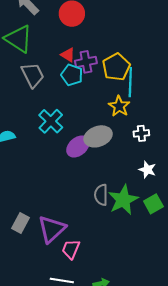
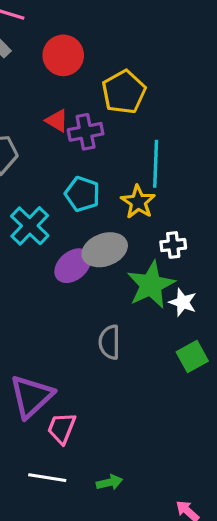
yellow pentagon: (116, 67) -> (124, 92), moved
cyan pentagon: (72, 75) -> (82, 194), moved
green star: (123, 200) -> (151, 285), moved

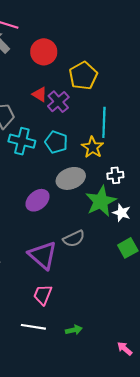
purple cross: (86, 132) -> (58, 102), turned -30
cyan cross: (30, 226) -> (22, 141), moved, turned -30
purple ellipse: (73, 266) -> (38, 200), moved
gray semicircle: (109, 342) -> (74, 239), turned -115
purple triangle: (31, 396) -> (43, 255), moved, turned -36

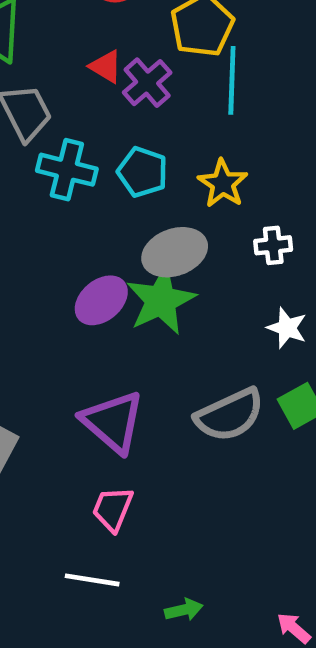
cyan line: (104, 122) -> (232, 80), moved
green star: (101, 201) -> (161, 300), moved
gray semicircle: (74, 239) -> (230, 415), moved, size x1.4
green arrow: (74, 330) -> (184, 610), moved

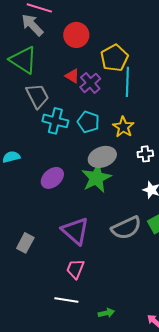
purple ellipse: (101, 300) -> (52, 178), moved

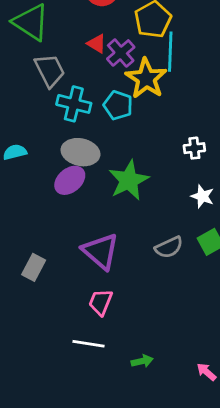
yellow star: (123, 127) -> (146, 78), moved, size x1.4
gray ellipse: (102, 157) -> (80, 152), moved, turned 32
gray semicircle: (126, 228) -> (169, 247), size x0.7

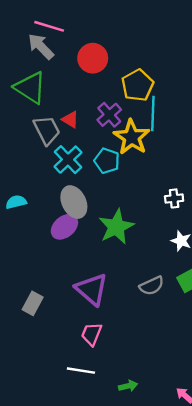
red triangle: (97, 44) -> (70, 119), moved
cyan cross: (74, 104) -> (68, 160), turned 32
gray ellipse: (80, 152) -> (74, 202), turned 52

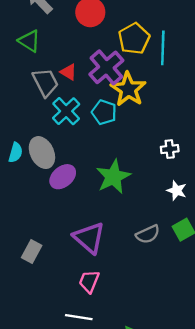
green triangle: (30, 88) -> (29, 41), size x0.7
cyan line: (153, 114) -> (163, 48), moved
purple cross: (109, 115) -> (106, 67), size x1.4
cyan semicircle: (16, 202) -> (16, 153), turned 120
gray ellipse: (74, 202) -> (42, 153), moved

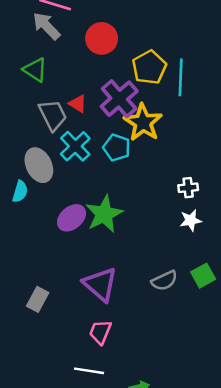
gray ellipse: (42, 153) -> (39, 165), moved
green star: (113, 177) -> (104, 214), moved
white star: (177, 191) -> (191, 220), moved, turned -30

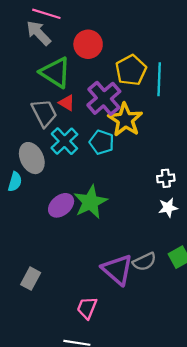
green triangle: (35, 70) -> (55, 72), moved, size x1.4
purple triangle: (100, 284) -> (117, 270), moved

